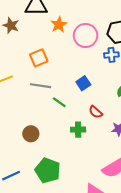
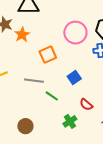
orange star: (59, 25) -> (22, 35), moved
orange square: (39, 58) -> (48, 55), moved
green cross: (78, 130) -> (70, 121), turned -32

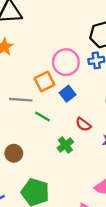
pink circle: (75, 33) -> (66, 62), moved
orange square: (48, 55) -> (44, 82), moved

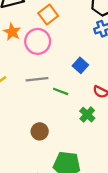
pink circle: (66, 62) -> (38, 41), moved
orange square: (44, 82) -> (48, 15), moved

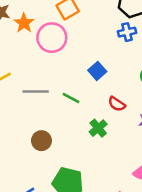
gray line: (37, 79) -> (36, 91), moved

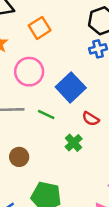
pink circle: (52, 38) -> (29, 72), moved
blue square: (97, 71) -> (71, 87), size x1.6

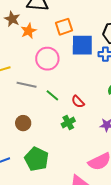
blue square: (71, 87) -> (82, 45), moved, turned 30
red semicircle: (91, 119) -> (78, 102), moved

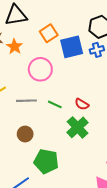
brown circle: (23, 123) -> (25, 134), moved
green cross: (68, 123) -> (78, 127), size x1.5
green pentagon: (37, 159) -> (46, 161), moved

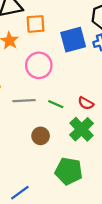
orange square: (49, 33) -> (36, 24), moved, turned 30
brown circle: (25, 134) -> (41, 136), moved
green pentagon: (46, 161) -> (69, 171), moved

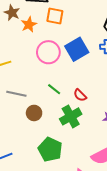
blue square: (73, 40) -> (77, 49), moved, turned -30
gray line: (24, 101) -> (16, 94), moved

